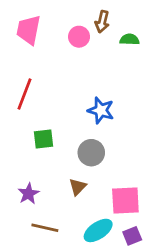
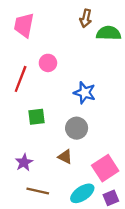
pink circle: (79, 37) -> (48, 63), moved
green semicircle: (130, 39) -> (109, 33), size x1.5
brown triangle: (78, 187) -> (65, 157), turned -49
pink square: (125, 200) -> (105, 168), turned -30

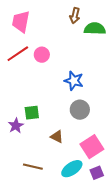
red line: (21, 79) -> (18, 54), moved, turned 35
green square: (37, 117) -> (32, 113), moved
gray circle: (77, 128) -> (80, 110), moved
purple star: (24, 162) -> (16, 126), moved

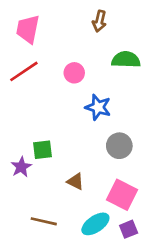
green semicircle: (95, 29) -> (126, 60), moved
pink circle: (42, 55) -> (74, 73), moved
gray circle: (80, 110) -> (119, 146), moved
pink square: (92, 147) -> (122, 195), turned -30

